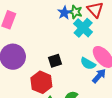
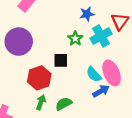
green star: (75, 12) -> (75, 38), moved

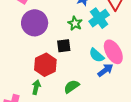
purple circle: (19, 42) -> (35, 23), moved
green arrow: (41, 102) -> (36, 87), moved

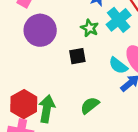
red hexagon: (45, 65) -> (24, 104), moved
green arrow: (36, 87) -> (47, 109), size x1.5

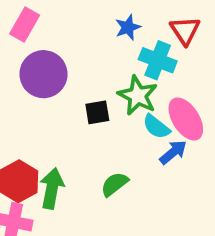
cyan cross: (119, 20) -> (158, 60), turned -30
green star: (90, 28) -> (138, 95), moved, size x1.5

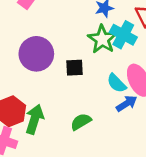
purple circle: (43, 74) -> (36, 54), moved
green star: (138, 95) -> (102, 39), moved

